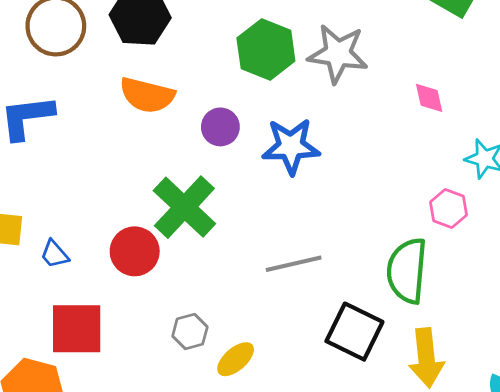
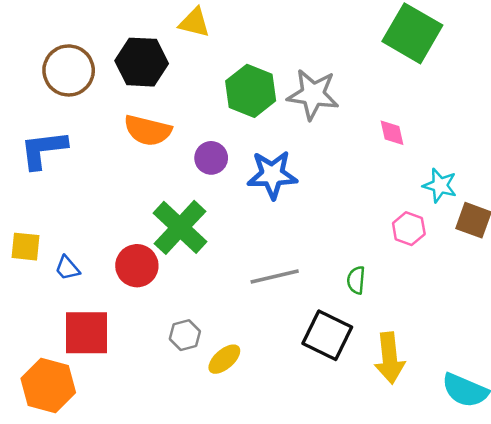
green semicircle: (407, 271) -> (356, 280), moved, size x0.5

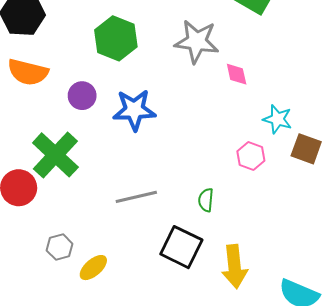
gray star: (313, 94) -> (197, 41), moved

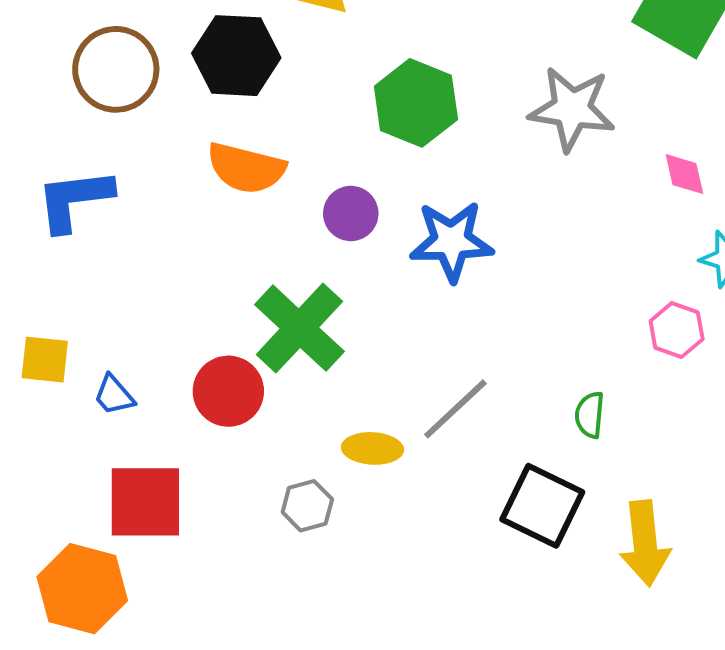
pink diamond: (237, 74) -> (684, 174), moved
gray line: (136, 197) -> (455, 409), turned -30
yellow ellipse: (93, 268) -> (372, 448), moved, turned 44

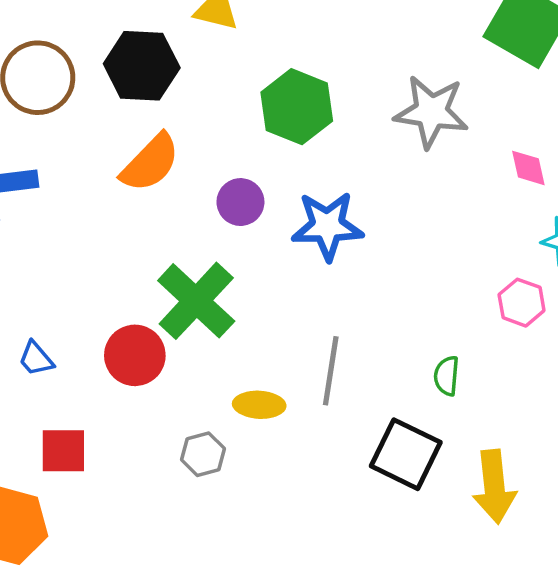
orange semicircle: (246, 168) -> (150, 163), turned -60
gray line: (455, 409) -> (331, 371), turned -38
red square: (145, 502) -> (63, 451), size x0.7

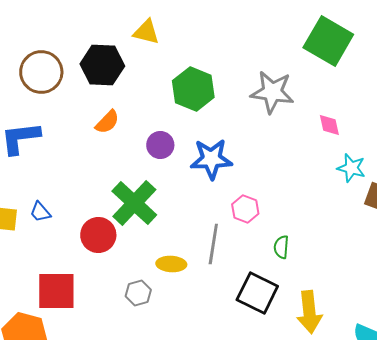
orange semicircle: (150, 163) -> (107, 122), size x0.7
pink hexagon: (522, 303) -> (245, 209), moved
blue trapezoid: (36, 359) -> (40, 212), moved
red square: (63, 451) -> (56, 291), size x1.4

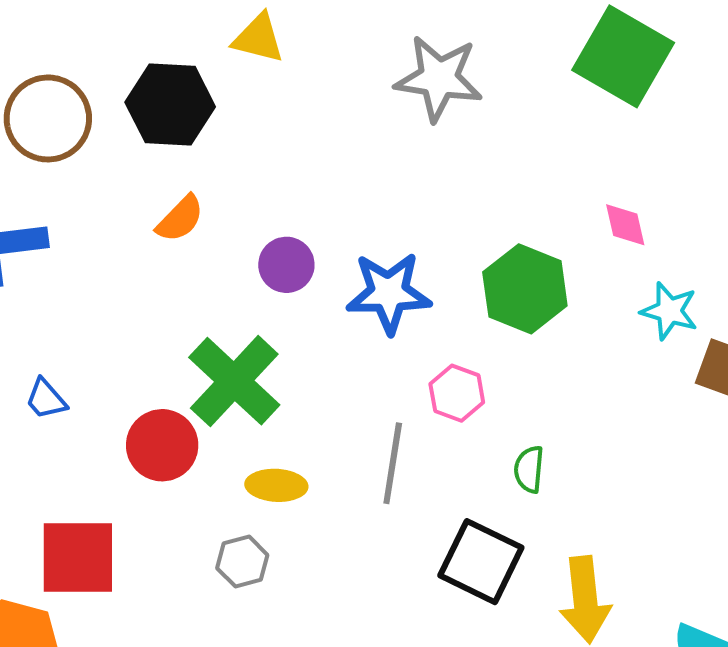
green hexagon: (193, 89) -> (525, 289), moved
gray star: (272, 92) -> (439, 78), moved
yellow ellipse: (171, 264) -> (276, 485), moved

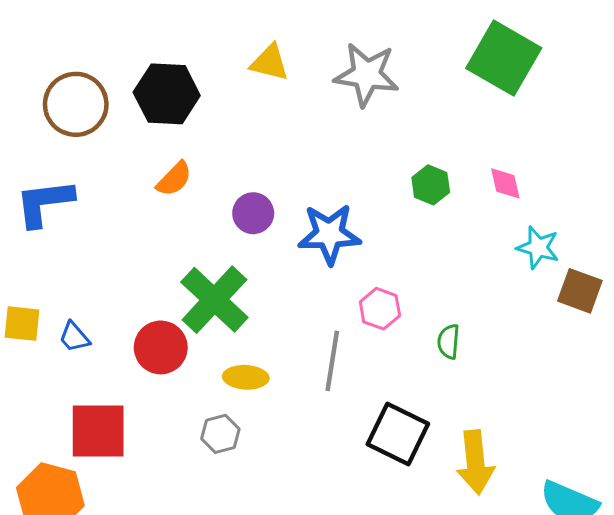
yellow triangle: (258, 38) -> (270, 63), moved
green hexagon: (525, 289) -> (431, 185), moved, size x0.6
blue trapezoid: (46, 399) -> (74, 337), moved
green semicircle: (529, 469) -> (449, 341), moved

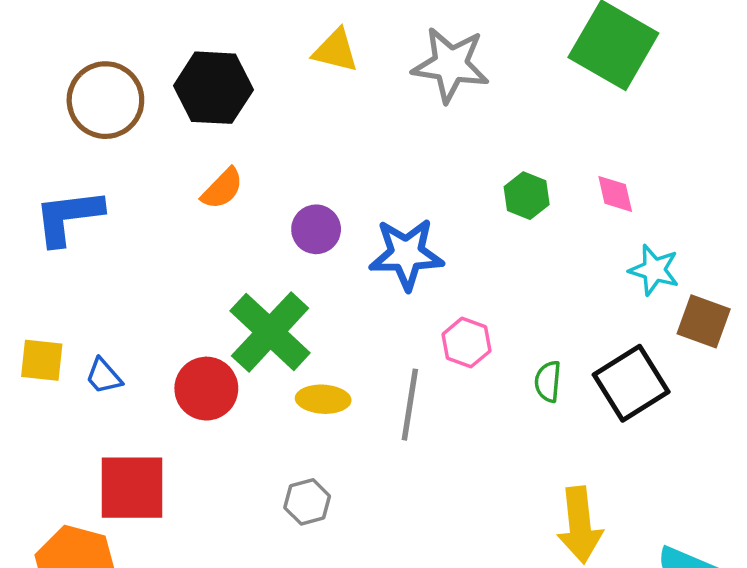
yellow ellipse: (246, 377) -> (323, 399), moved
gray hexagon: (220, 434) -> (307, 502), moved
black square: (398, 434) -> (631, 383), moved, turned 32

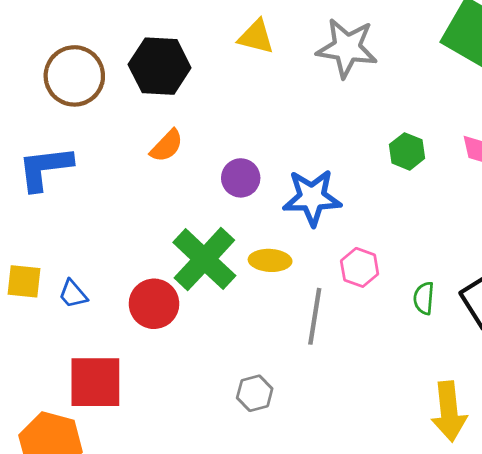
yellow ellipse: (323, 399) -> (270, 260), moved
gray hexagon: (307, 502) -> (255, 393), moved

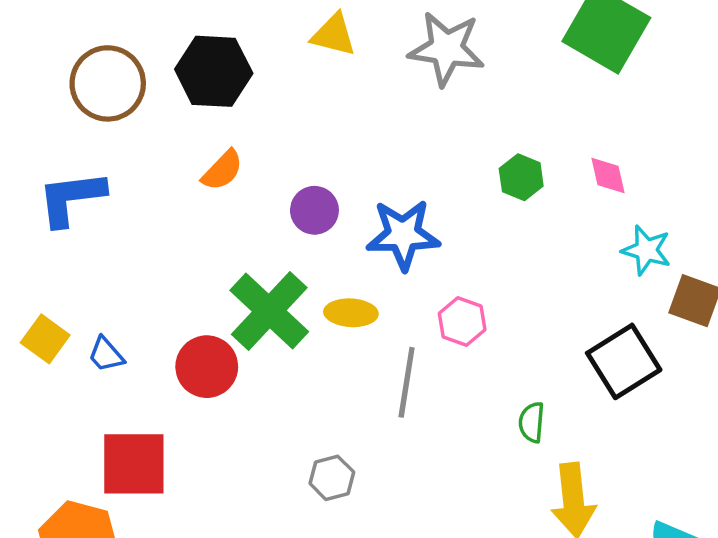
yellow square: (24, 281) -> (45, 339), turned 30
green semicircle: (424, 298) -> (532, 422), moved

